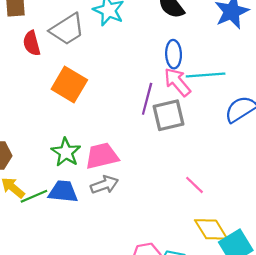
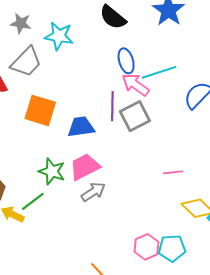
pink line: (195, 185) -> (173, 172), turned -36
blue trapezoid: (63, 192) -> (81, 127), moved
green line: (34, 196) -> (33, 201), moved

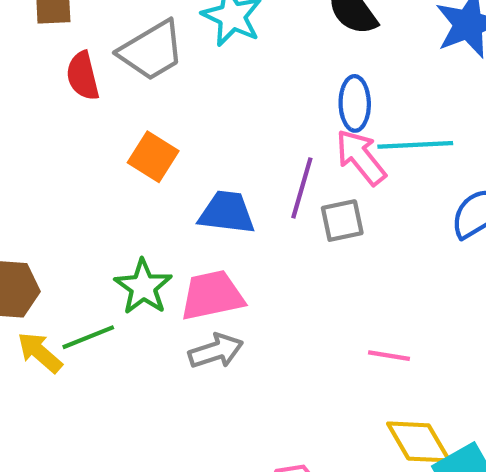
orange square: (40, 110) -> (153, 157), size x0.7
gray square: (135, 116) -> (342, 221), size x0.7

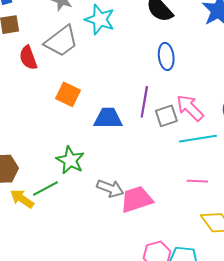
cyan line: (415, 145) -> (198, 139), moved
pink arrow: (361, 157) -> (190, 108), moved
pink trapezoid: (212, 295) -> (137, 199), moved
gray arrow: (216, 351) -> (110, 188), turned 45

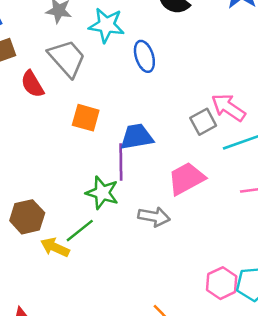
gray trapezoid: (61, 41) -> (67, 58), turned -84
blue ellipse: (166, 56) -> (144, 56), moved
purple line: (144, 102) -> (121, 162), moved
pink trapezoid: (137, 199) -> (186, 179), moved

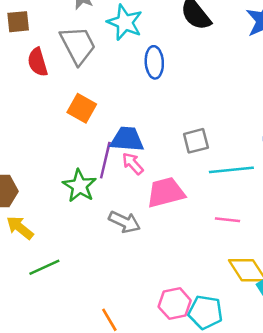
pink arrow: (228, 107) -> (133, 164), moved, size x0.7
green line: (80, 231) -> (44, 267), moved

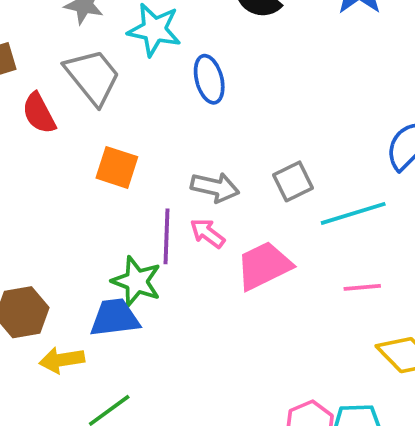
blue trapezoid: (127, 139) -> (115, 318), moved
gray arrow: (124, 222) -> (215, 187), moved
yellow arrow: (20, 228) -> (62, 360), turned -36

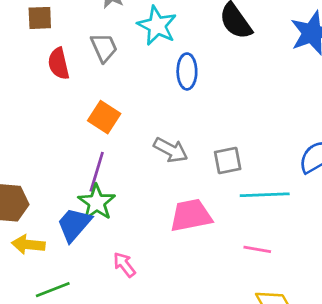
gray trapezoid: (93, 77) -> (104, 48), size x0.7
pink arrow: (207, 233) -> (124, 265), moved
purple line: (167, 236) -> (97, 172), moved
blue trapezoid: (115, 318) -> (74, 224), turned -57

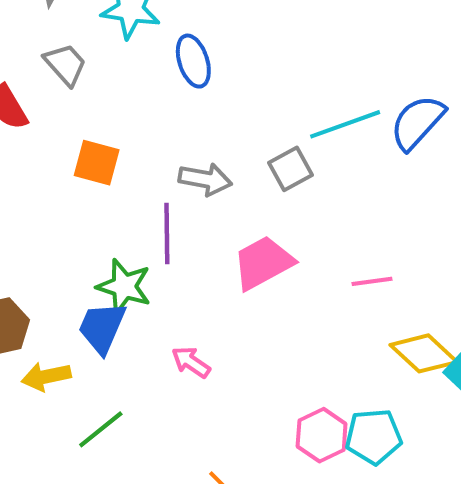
purple line: (97, 172) -> (167, 234), moved
cyan line: (265, 195) -> (345, 124), moved

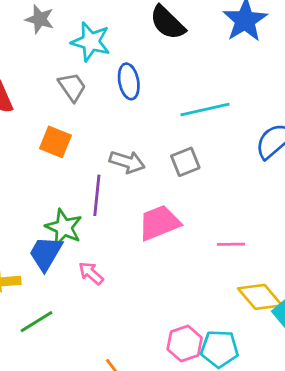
gray trapezoid: (65, 64) -> (72, 87), moved
cyan line: (345, 124) -> (205, 110), moved
pink arrow: (191, 362) -> (91, 273), moved

